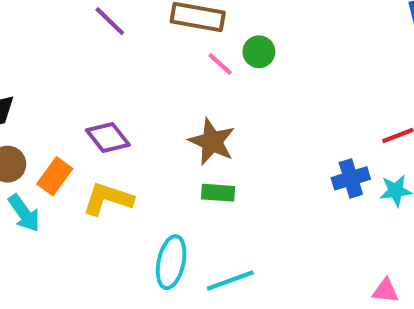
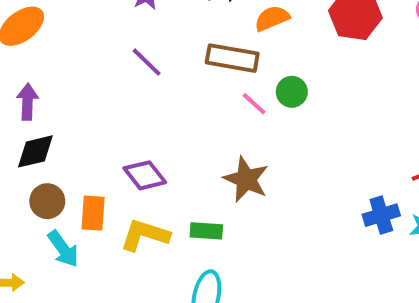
orange rectangle: (55, 176) -> (93, 213), turned -32
green rectangle: (218, 193) -> (206, 231), moved

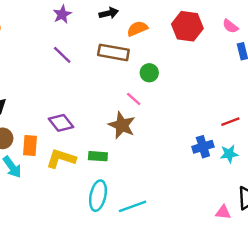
pink line: (254, 104) -> (134, 99), moved

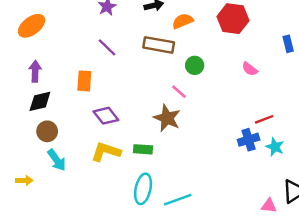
pink semicircle: (230, 26) -> (250, 69), moved
red line: (230, 122) -> (264, 119), moved
orange rectangle: (30, 146) -> (84, 81), moved
cyan star: (229, 154) -> (275, 147), turned 30

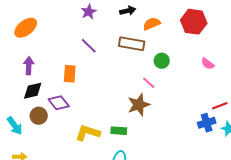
purple diamond: (106, 116) -> (59, 103), moved
brown star: (167, 118) -> (139, 105), turned 30
cyan arrow: (57, 160) -> (15, 126), moved

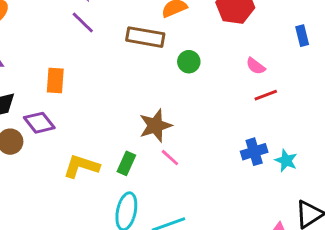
purple line: (89, 46) -> (83, 22), moved
pink line: (149, 83) -> (170, 158), moved
red line: (220, 106) -> (266, 95), moved
green rectangle: (119, 131) -> (126, 163), turned -70

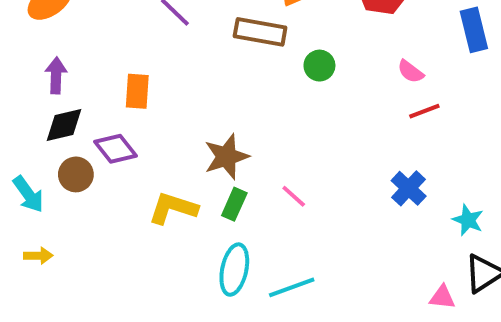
blue rectangle: (302, 36) -> (474, 30), size x1.5
brown star: (155, 126) -> (226, 157), moved
blue cross: (254, 152) -> (409, 188), turned -30
cyan star: (286, 160) -> (468, 220), moved

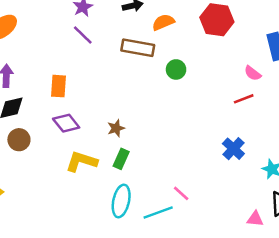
pink semicircle: (411, 71) -> (253, 73), moved
purple diamond: (115, 149) -> (66, 123), moved
brown star: (226, 157) -> (116, 128), size x0.6
pink line: (294, 196) -> (181, 193), moved

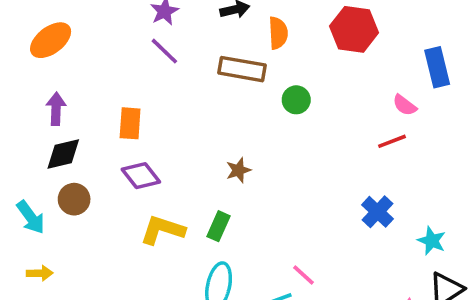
orange semicircle: (163, 22) -> (278, 33), turned 110
brown star: (116, 128) -> (238, 170), moved

